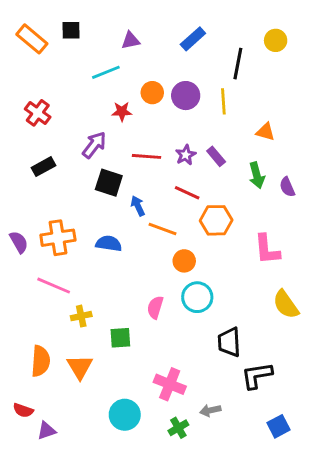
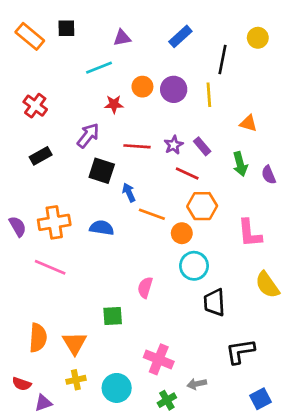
red line: (187, 193) -> (187, 173), moved
orange circle: (184, 261) -> (182, 233), moved
cyan circle: (197, 297) -> (194, 266), moved
yellow cross: (81, 316) -> (76, 380), moved
black trapezoid: (229, 342) -> (214, 302), moved

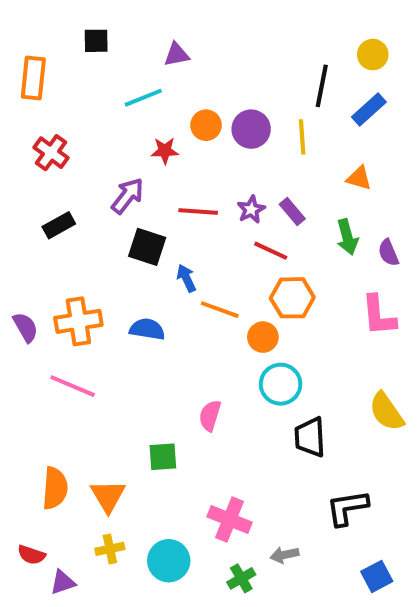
orange rectangle: (30, 36) -> (33, 78), moved, turned 56
blue rectangle: (180, 36) -> (369, 109), moved
pink L-shape: (250, 233) -> (379, 315), moved

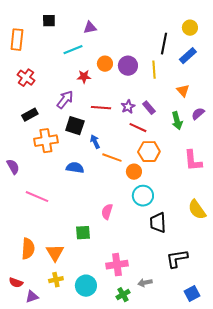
orange triangle: (359, 178) -> (183, 91), turned 32
purple semicircle: (388, 253) -> (198, 114), moved, turned 72
orange cross: (78, 321) -> (46, 141), moved
pink cross: (230, 520) -> (117, 265), turned -30

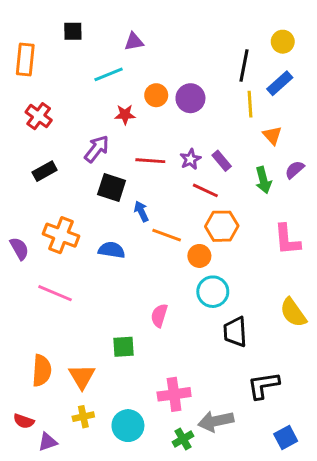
yellow line: (154, 70) -> (250, 104), moved
orange cross: (46, 141) -> (61, 235), moved, turned 30
gray arrow: (145, 283) -> (216, 421), size x1.6

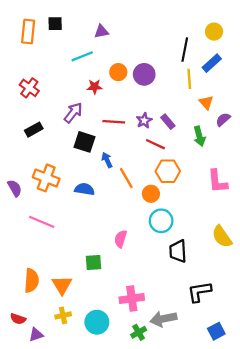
orange rectangle: (25, 60) -> (28, 32), moved
purple semicircle: (295, 170) -> (223, 119), moved
orange line: (167, 235) -> (126, 178), turned 40

